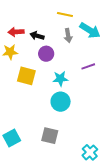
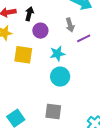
black arrow: (37, 36) -> (29, 14), turned 96
gray arrow: (68, 36) -> (70, 25), moved

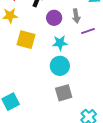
purple circle: (40, 31) -> (54, 18), moved
gray square: (53, 112) -> (64, 93), moved, turned -30

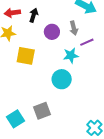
cyan star: (60, 43) -> (71, 55), moved
gray square: (64, 93) -> (42, 111), moved

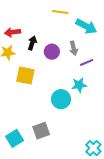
black arrow: (34, 15) -> (32, 43), moved
cyan star: (71, 55) -> (79, 85), moved

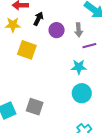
cyan circle: (61, 99) -> (82, 93), moved
gray square: (41, 131) -> (35, 107), turned 30

